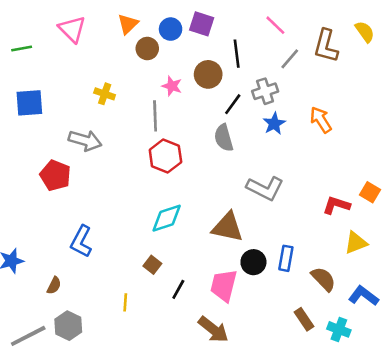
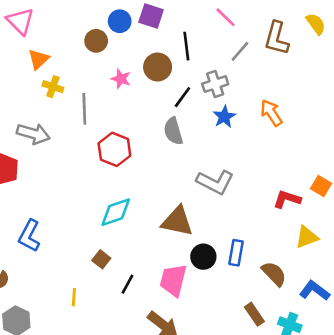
orange triangle: (128, 24) -> (39, 59), moved
gray line: (155, 116) -> (84, 109), moved

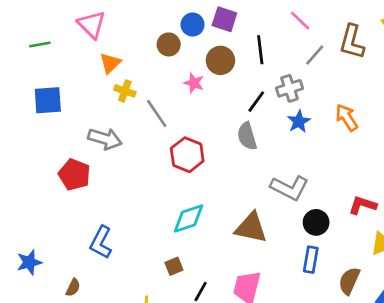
brown circle: (158, 67) -> (220, 60), moved
gray line: (84, 109) -> (157, 114), turned -32
black circle: (203, 257) -> (316, 222), moved
brown square: (101, 259) -> (174, 266), turned 30
brown semicircle: (274, 274) -> (349, 281), turned -112

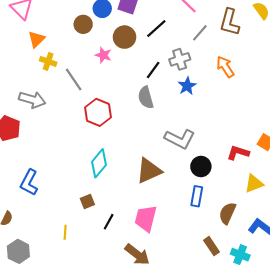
black line: (260, 50) -> (156, 29), turned 55
orange arrow: (347, 118) -> (225, 67), moved
cyan diamond: (189, 218) -> (99, 163), turned -32
brown triangle: (251, 228) -> (149, 171), turned -36

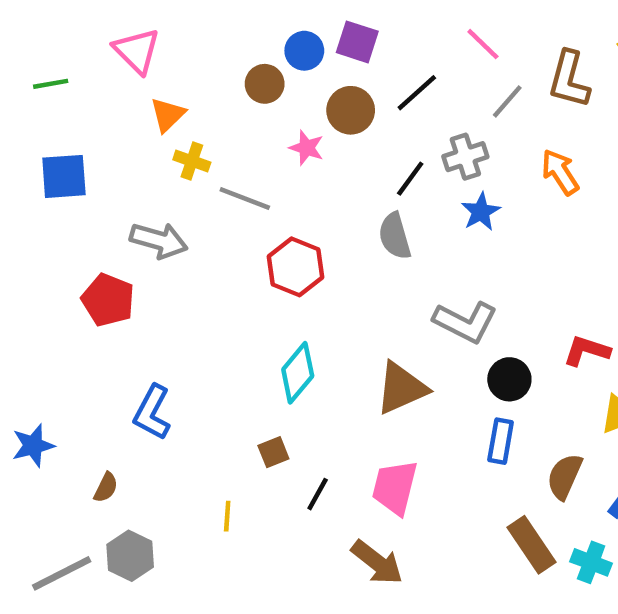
gray line: (74, 80) -> (245, 198), turned -35
brown rectangle: (212, 246) -> (531, 545), size x1.4

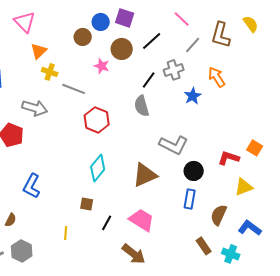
blue star: (481, 212) -> (193, 96), moved
brown square: (273, 452) -> (87, 204), turned 32
pink trapezoid: (395, 487) -> (142, 220), turned 108
brown rectangle: (531, 545) -> (204, 246), size x0.7

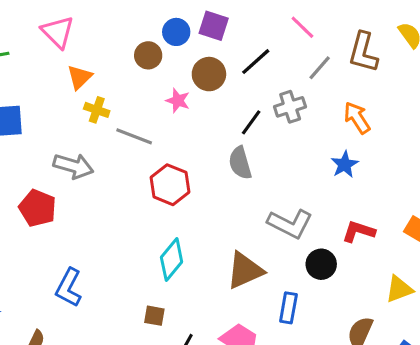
blue star: (193, 96) -> (345, 164), moved
red L-shape: (229, 158) -> (359, 231), moved
blue rectangle: (190, 199) -> (288, 308), moved

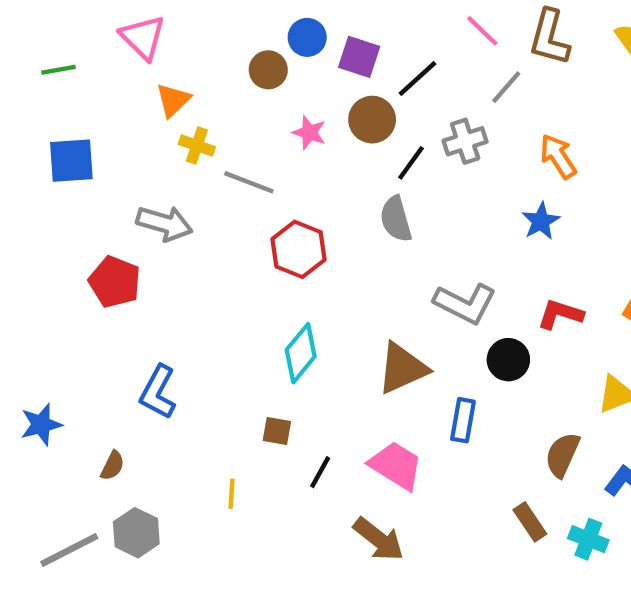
purple square: (214, 26) -> (359, 57), moved
brown L-shape: (363, 52) -> (549, 37), moved
brown circle: (209, 74) -> (372, 120), moved

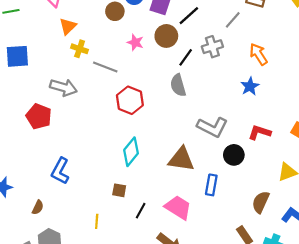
brown triangle: (402, 368) -> (181, 159), turned 32

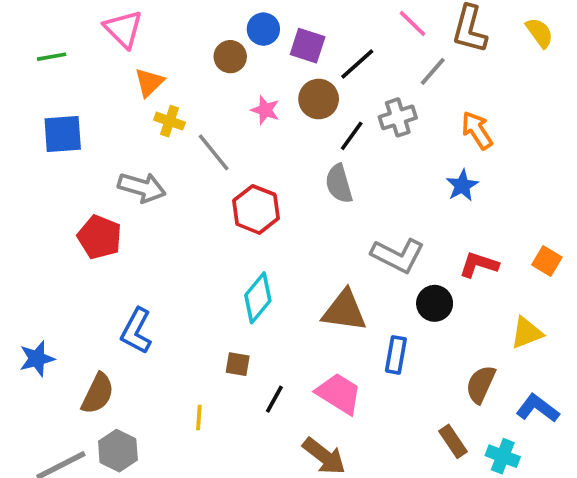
gray line: (105, 67) -> (214, 152), turned 30
brown semicircle: (38, 207) -> (98, 394), size x1.6

